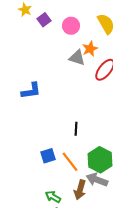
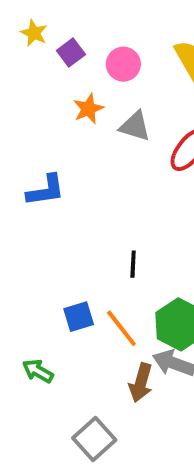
orange star: (90, 49) -> (88, 109), moved
green arrow: (53, 197) -> (38, 371), moved

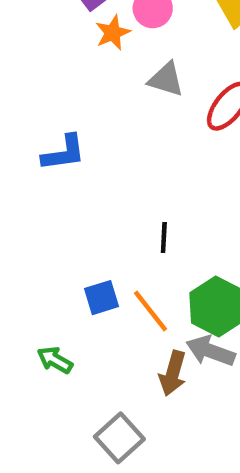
orange star: (88, 109) -> (113, 33), moved

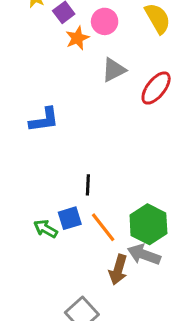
gray triangle: (166, 79) -> (114, 70), turned -44
black line: (164, 237) -> (88, 185), moved
green arrow: (55, 360) -> (46, 229), moved

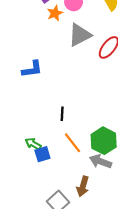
gray triangle: (114, 70) -> (80, 35), size x1.4
blue square: (70, 218) -> (42, 154), moved
brown arrow: (118, 270) -> (83, 186), moved

